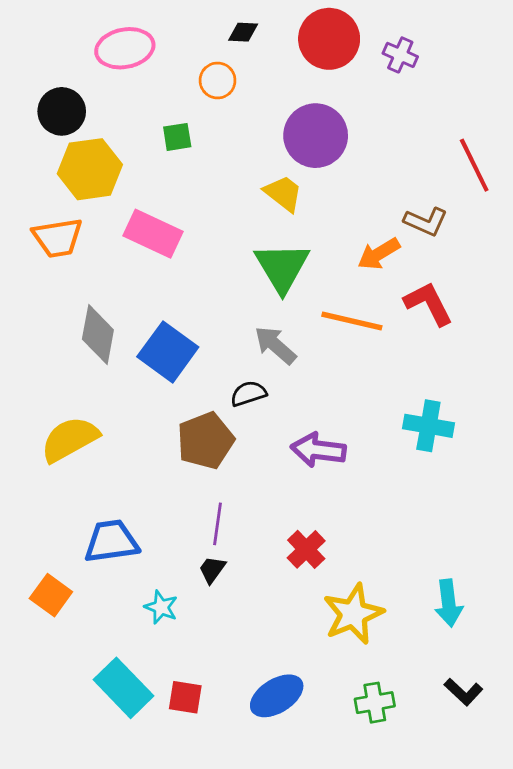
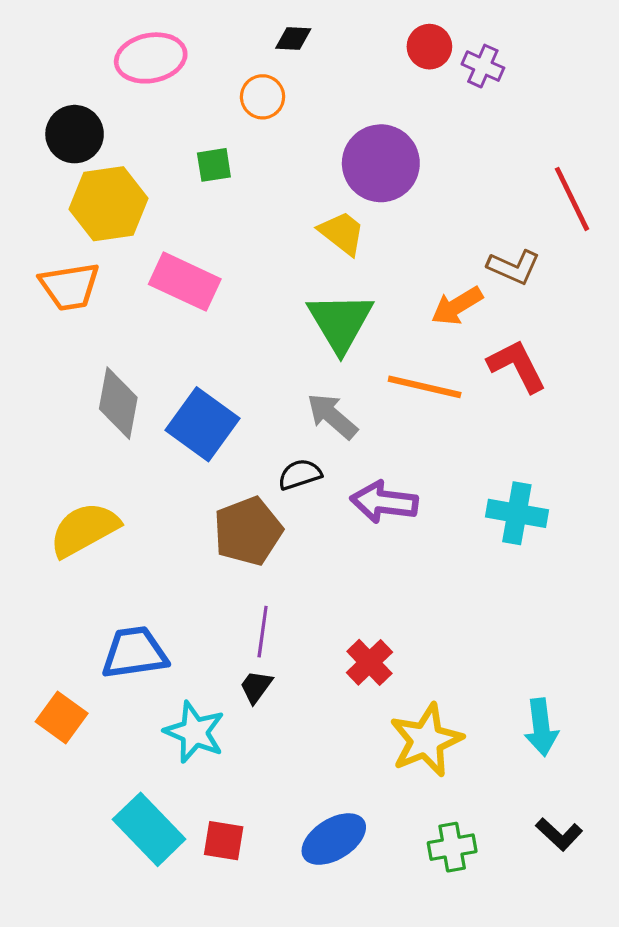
red circle: (329, 39) -> (429, 47), moved, size x0.6
purple arrow: (318, 450) -> (384, 502), moved
cyan star: (161, 607) -> (194, 732), size x1.5

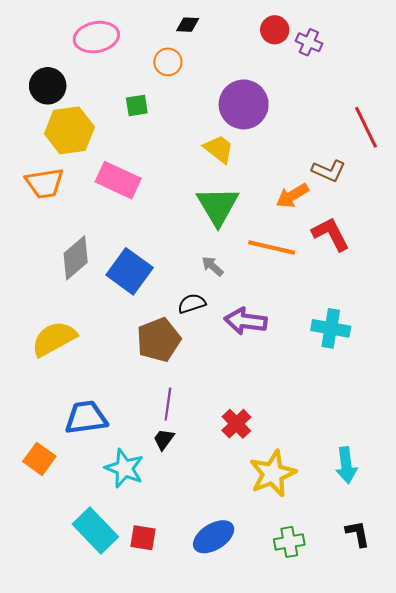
gray diamond: (118, 403) -> (76, 258), turned 39
gray arrow: (332, 416) -> (213, 266), size x0.7
black L-shape: (559, 834) -> (358, 534), turned -144

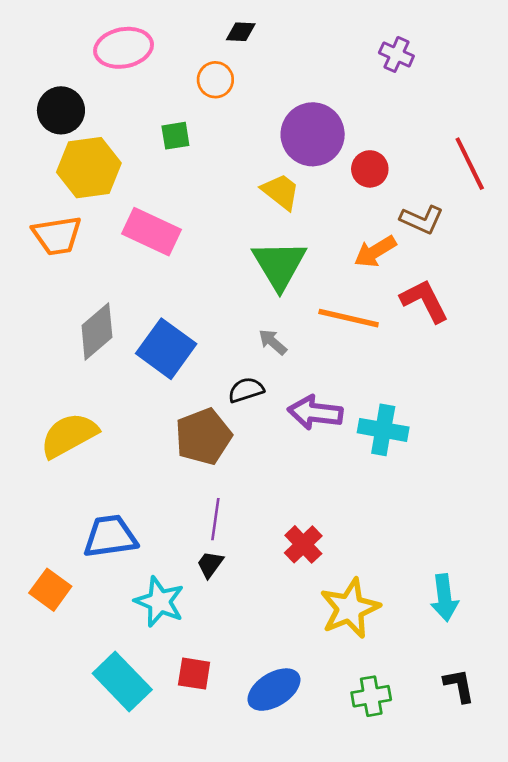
red circle: (275, 30) -> (370, 169), moved
cyan cross: (331, 328) -> (383, 430), moved
red square: (143, 538) -> (194, 674), moved

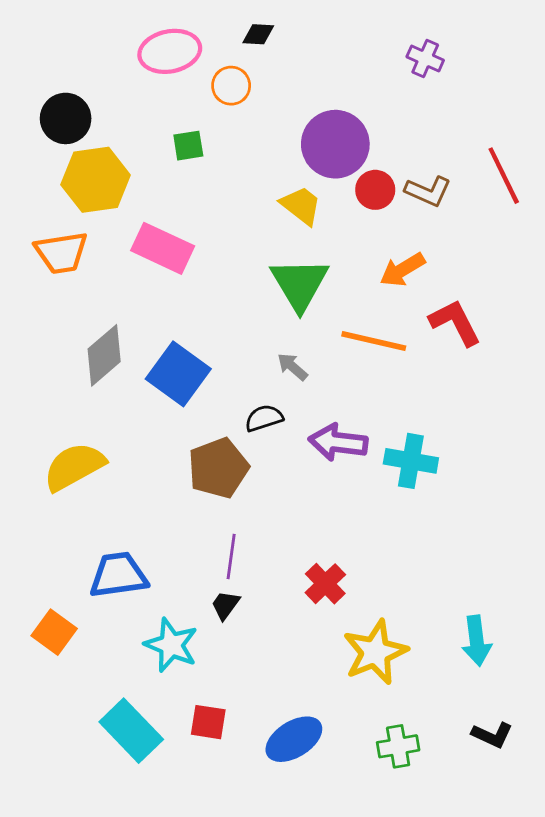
pink ellipse: (124, 48) -> (170, 51), moved
red circle: (370, 169) -> (375, 190), moved
brown L-shape: (422, 220) -> (428, 191), moved
black L-shape: (459, 686) -> (492, 735), turned 126

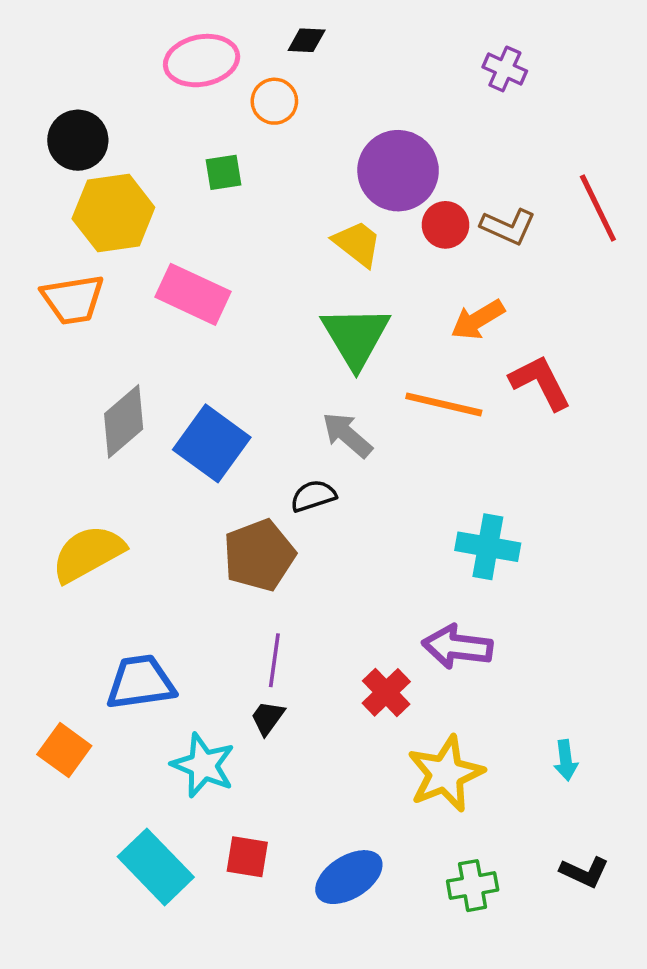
gray arrow: (292, 367) -> (347, 435), size x1.4
purple arrow: (338, 442) -> (457, 647), moved
cyan arrow: (477, 641) -> (566, 760), size x0.7

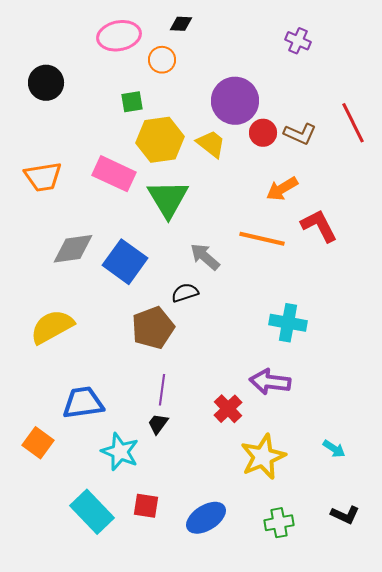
yellow hexagon: (113, 213) -> (160, 140), moved
green triangle: (356, 337) -> (168, 199), moved
gray diamond: (124, 421) -> (73, 249), turned 33
cyan arrow: (566, 760) -> (334, 449), turned -50

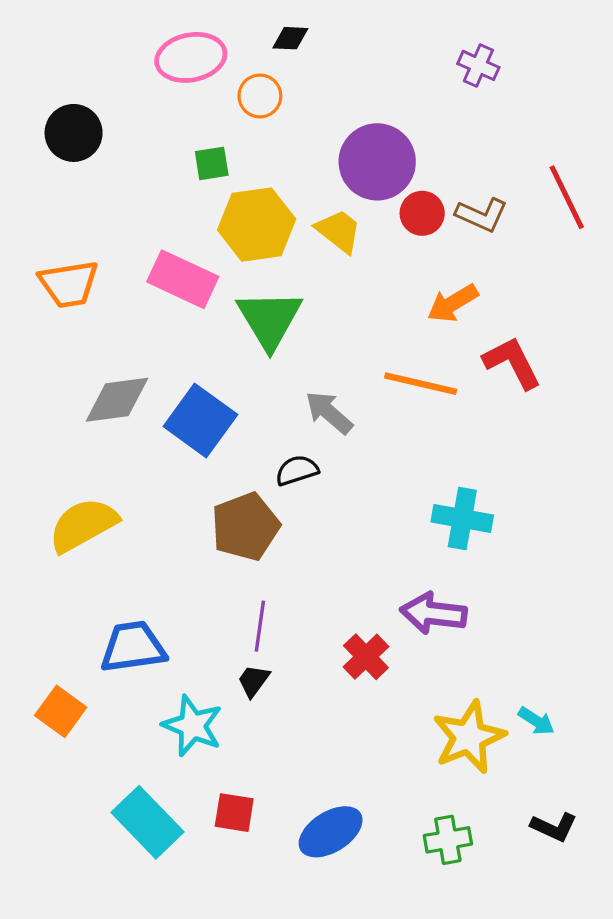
yellow star: (263, 457) -> (469, 737), moved

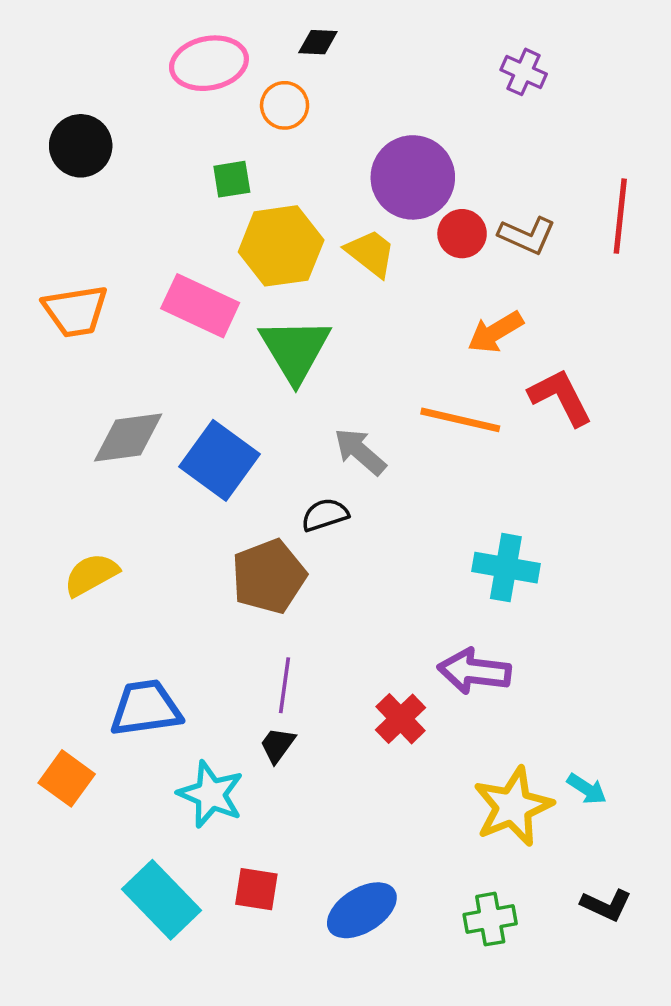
red line: (567, 197) -> (620, 216), turned 32
yellow semicircle: (83, 525) -> (91, 575), size x0.7

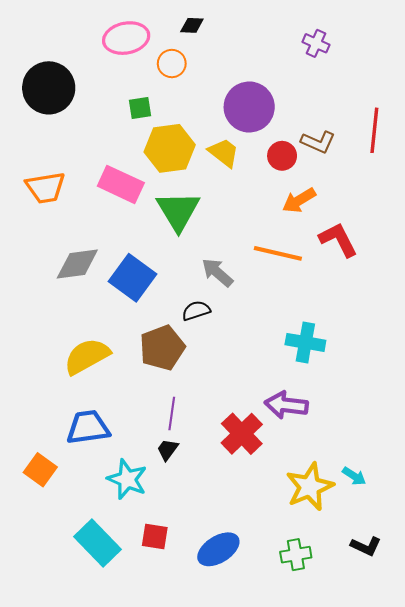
black circle: (81, 146) -> (49, 88), size x1.4
red circle: (462, 234) -> (282, 156), moved
yellow semicircle: (91, 575) -> (87, 356), moved, size x1.4
red cross: (401, 719) -> (242, 434), size x1.4

